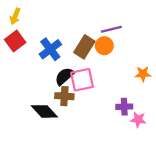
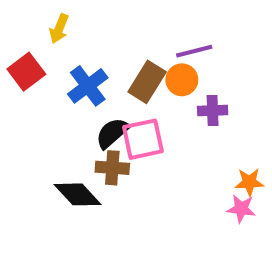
yellow arrow: (15, 16) -> (59, 29), moved
orange star: (143, 74) -> (249, 182), moved
purple cross: (124, 107) -> (213, 111), moved

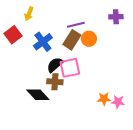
purple line: (194, 51) -> (76, 25), moved
purple cross: (213, 111) -> (116, 17), moved
orange star: (249, 182) -> (104, 99), moved

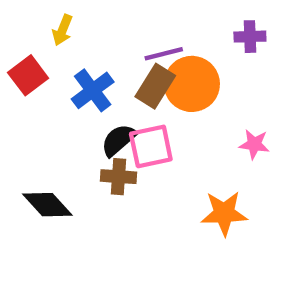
orange circle: (89, 39) -> (192, 84), size x1.6
black diamond: (38, 95) -> (47, 205), moved
orange star: (104, 99) -> (224, 213), size x1.5
pink star: (118, 102) -> (254, 144), moved

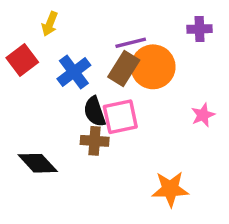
black semicircle: (119, 140) -> (95, 112), turned -68
pink star: (254, 144) -> (203, 115), turned -30
orange star: (224, 213) -> (170, 189), moved

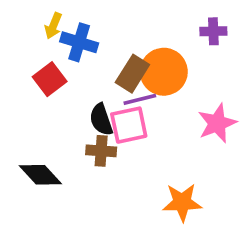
purple line: (131, 43) -> (140, 99), moved
red square: (22, 60) -> (50, 79), moved
blue cross: (74, 72) -> (79, 42), moved, turned -36
pink star: (203, 115) -> (217, 123), size x1.5

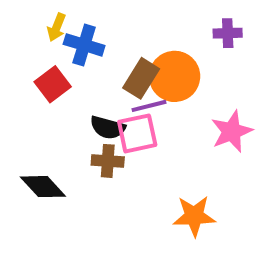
black semicircle: (101, 120) -> (108, 128), turned -56

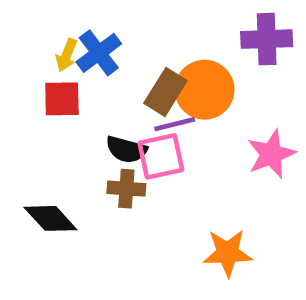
yellow arrow: (57, 27) -> (67, 55), moved
purple cross: (228, 33) -> (267, 39), size x1.5
blue cross: (84, 45) -> (99, 53), turned 36
red square: (53, 84) -> (62, 99), turned 36

